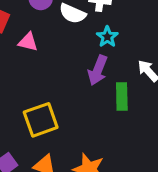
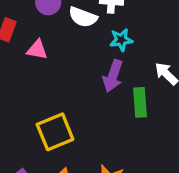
cyan star: (107, 37) -> (121, 40), turned 30

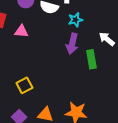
yellow square: (55, 132) -> (24, 85), moved, size x0.7

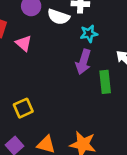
pink triangle: (21, 31) -> (24, 43), turned 32

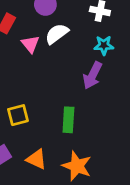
white semicircle: (59, 17) -> (57, 34), moved, turned 115
green rectangle: (105, 82) -> (68, 120), moved

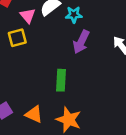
cyan star: (104, 45) -> (74, 15), moved
yellow square: (18, 115) -> (17, 38), moved

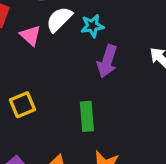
yellow square: (17, 38) -> (22, 105), moved

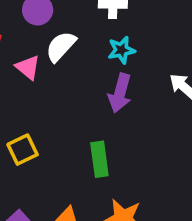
cyan star: (92, 26) -> (121, 50), moved

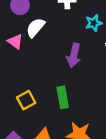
cyan star: (121, 50) -> (94, 23), moved
yellow square: (23, 150) -> (26, 100), moved

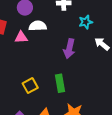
white semicircle: (35, 28) -> (38, 26), turned 48
pink triangle: (15, 42) -> (21, 37), turned -40

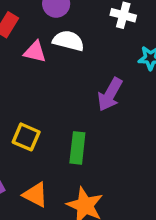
yellow square: (30, 86) -> (26, 137), turned 35

